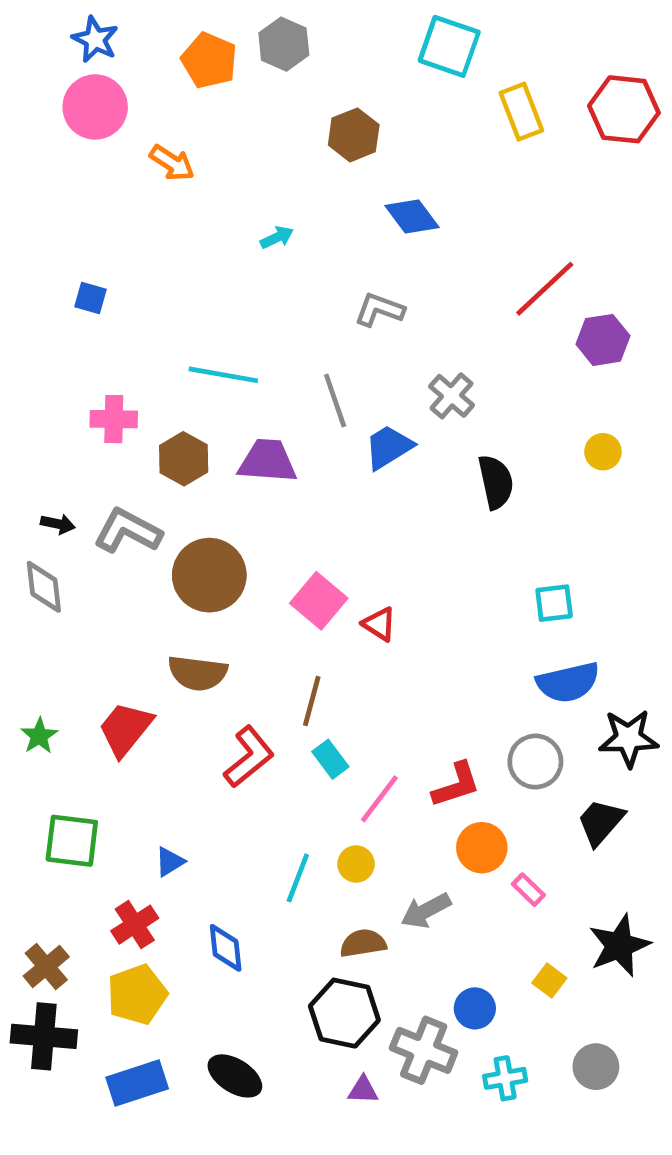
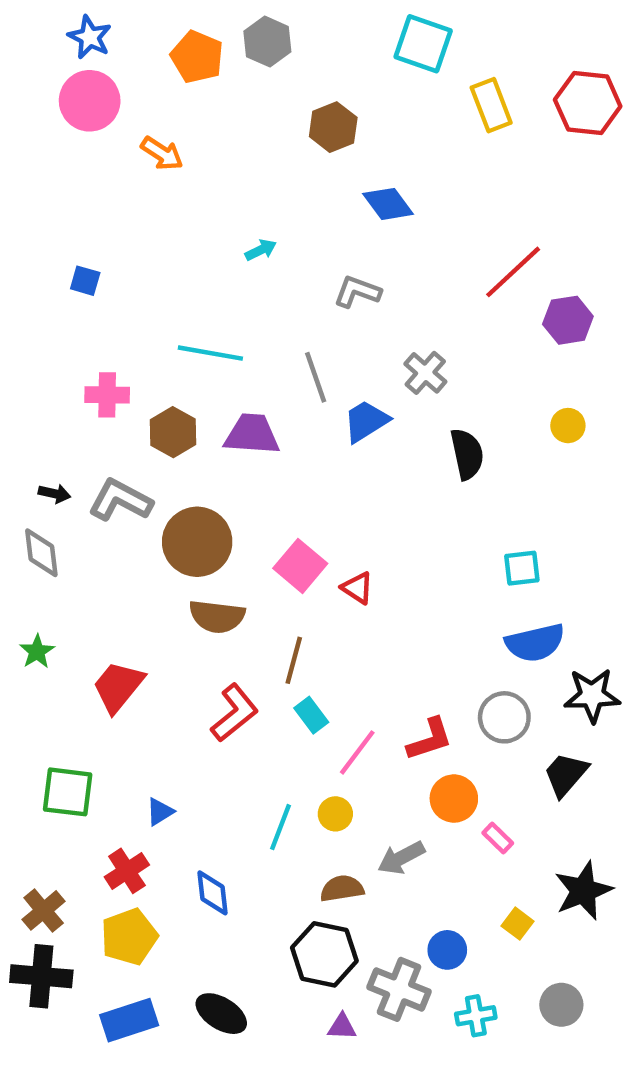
cyan arrow: (277, 237) -> (261, 250), moved
brown semicircle: (198, 673) -> (217, 616), moved
green star: (39, 736) -> (37, 652), moved

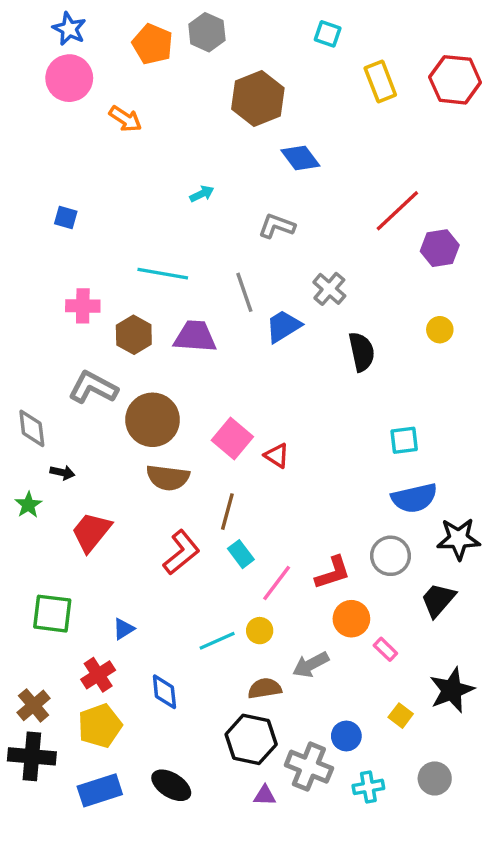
cyan square: (423, 44) -> (328, 34), size x0.6
brown hexagon: (333, 127) -> (258, 99), size x1.4
black arrow: (55, 494) -> (62, 472), moved
cyan line: (281, 827) -> (217, 641), turned 45

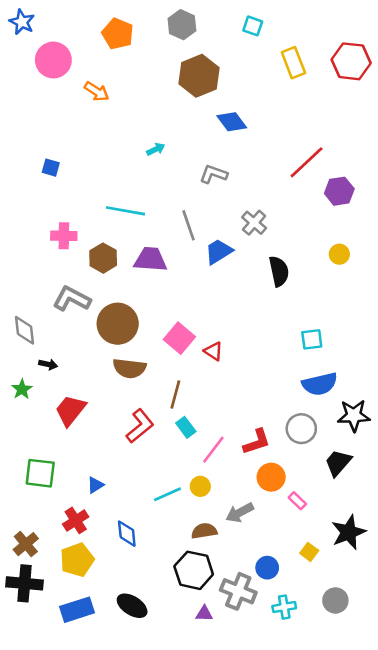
blue star: (69, 29) -> (22, 22), moved
gray hexagon: (207, 32) -> (182, 25), moved

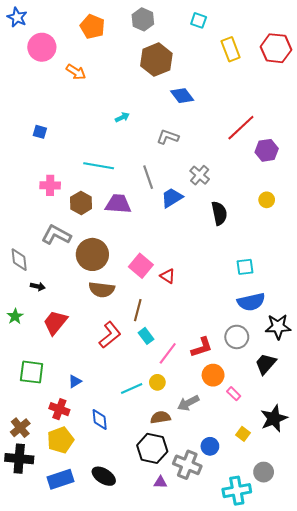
green star: (22, 389) -> (15, 316), moved
red cross: (76, 520) -> (59, 409), turned -36
cyan cross: (284, 607) -> (237, 491), moved, size x1.5

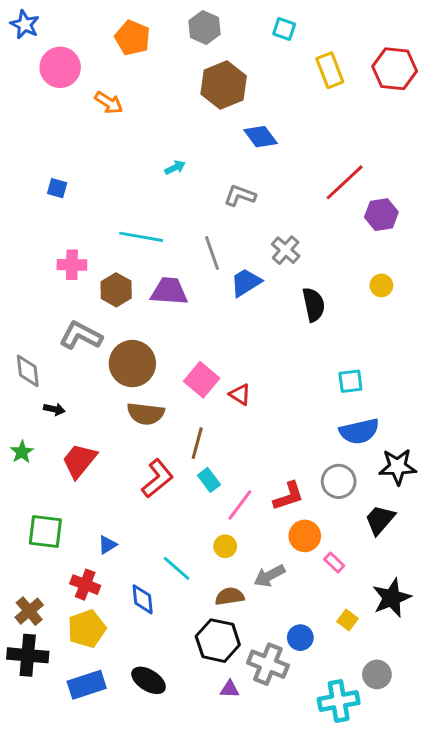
cyan line: (132, 389) -> (177, 568), moved, turned 65

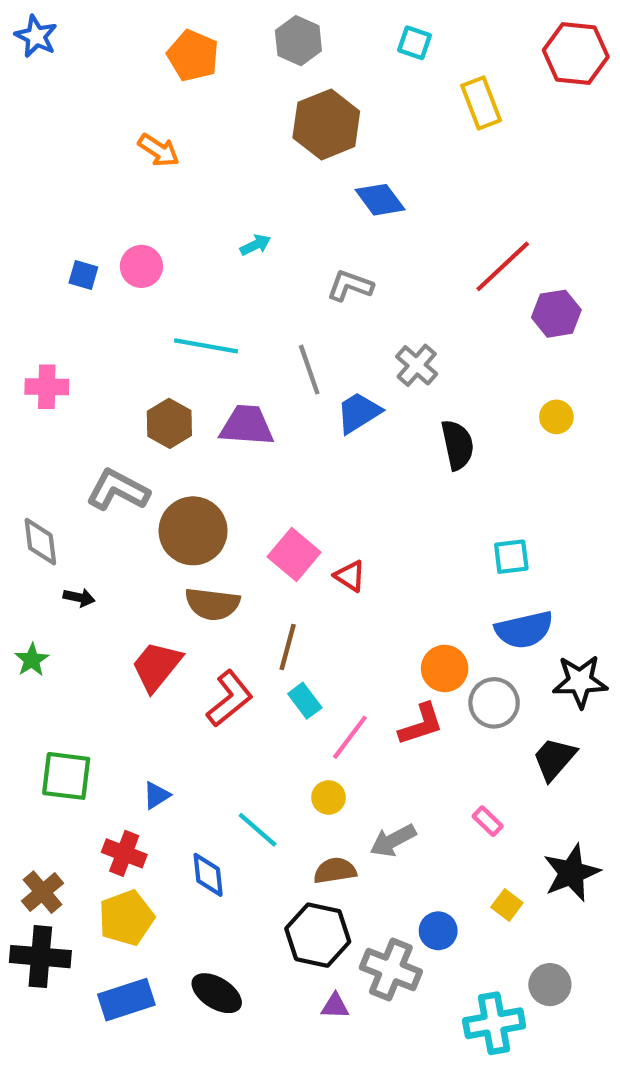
pink circle: (60, 67) -> (141, 266), moved, size x0.7
red hexagon: (395, 69) -> (576, 54), moved
pink cross: (72, 265) -> (47, 387), moved
red trapezoid: (79, 461) -> (156, 666), moved
orange circle: (305, 536) -> (445, 668), moved

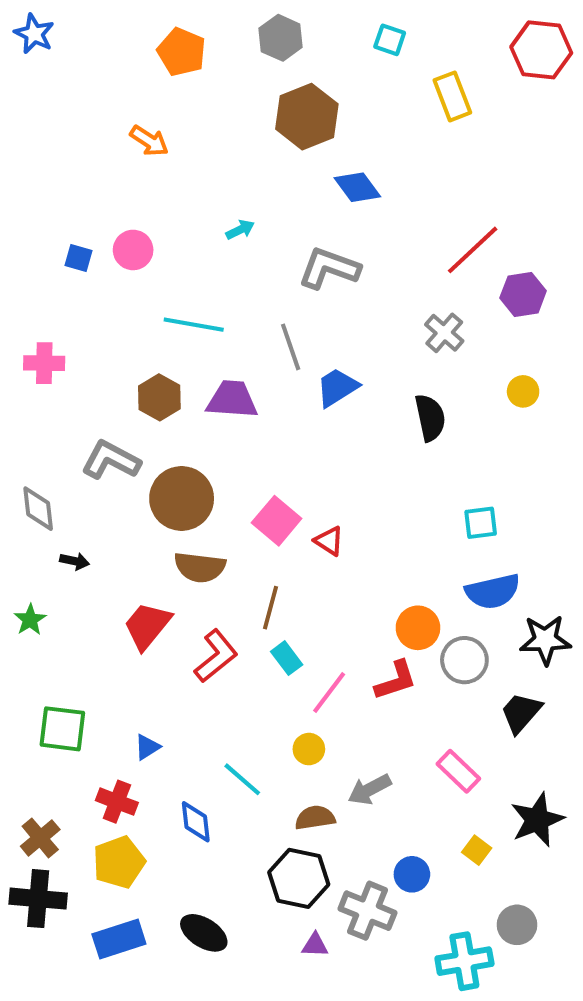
gray L-shape: (350, 286) -> (329, 268), size x1.4
gray cross: (417, 365) -> (444, 333), moved
pink rectangle: (488, 821) -> (458, 771), size x1.5

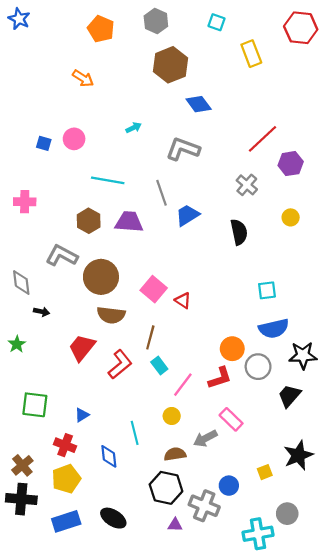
pink rectangle: (458, 771) -> (231, 419), moved
cyan line: (242, 779) -> (135, 433), turned 35
yellow square: (477, 850) -> (265, 472), turned 32

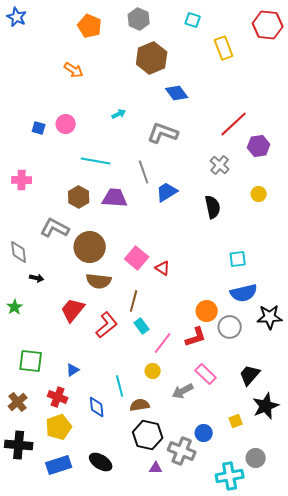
black trapezoid: (289, 396) -> (250, 375), moved
brown semicircle: (175, 454) -> (140, 405), moved
brown cross: (22, 465) -> (18, 402), moved

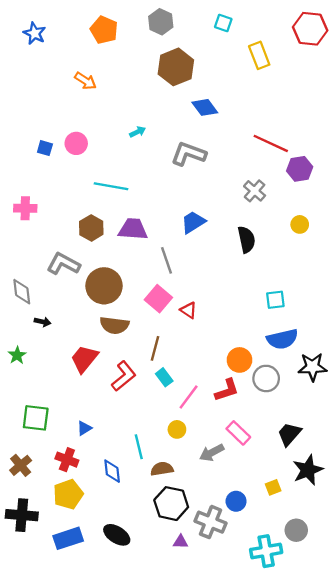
blue star: (17, 17) -> (35, 33), moved
red line: (234, 124) -> (271, 143), turned 68
gray line: (144, 172) -> (167, 260), moved

